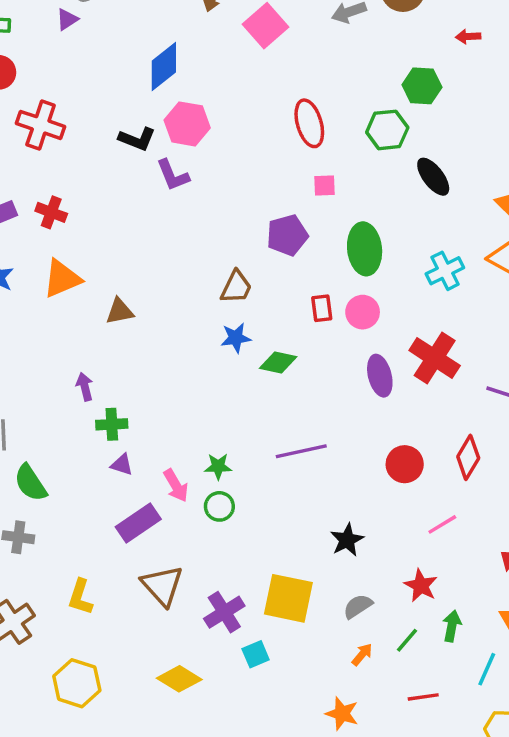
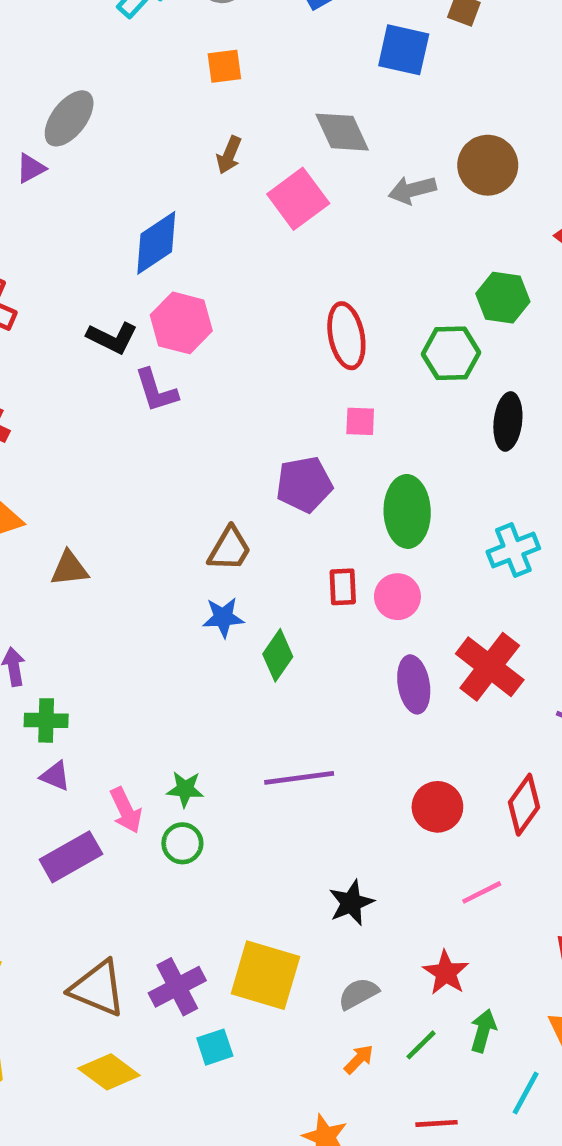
black ellipse: (433, 177) -> (508, 421), turned 39
green diamond: (278, 362) -> (278, 655), turned -72
brown triangle: (162, 586) -> (98, 988), moved, turned -30

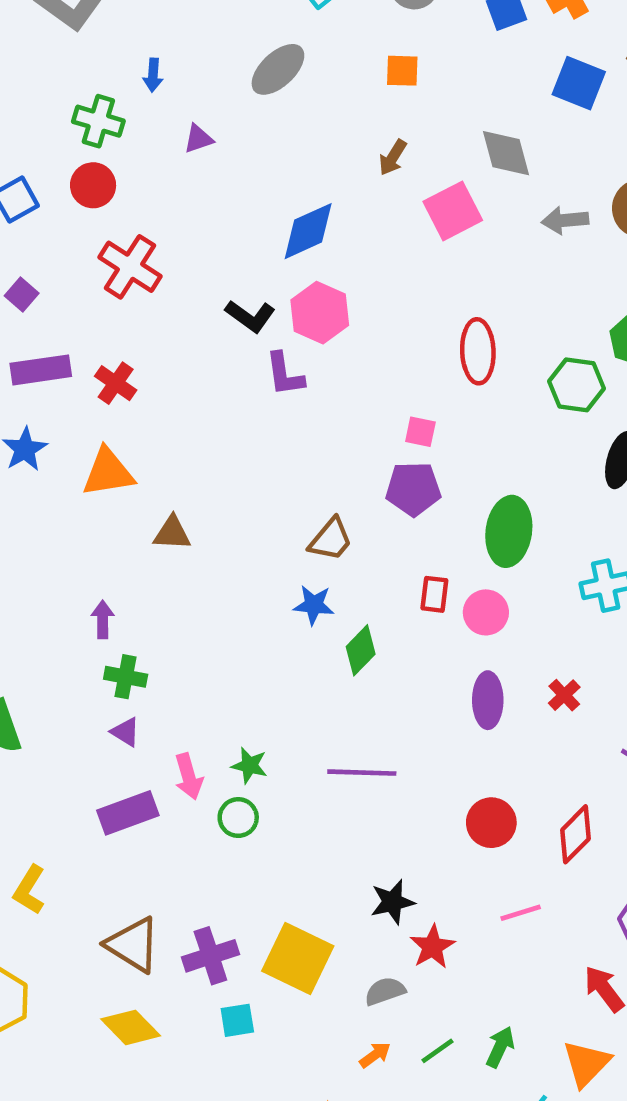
gray ellipse: (69, 118) -> (278, 69), moved
pink square: (360, 421) -> (420, 432), moved
red cross: (490, 667) -> (564, 695), size x0.5
red star: (446, 973) -> (432, 947), moved

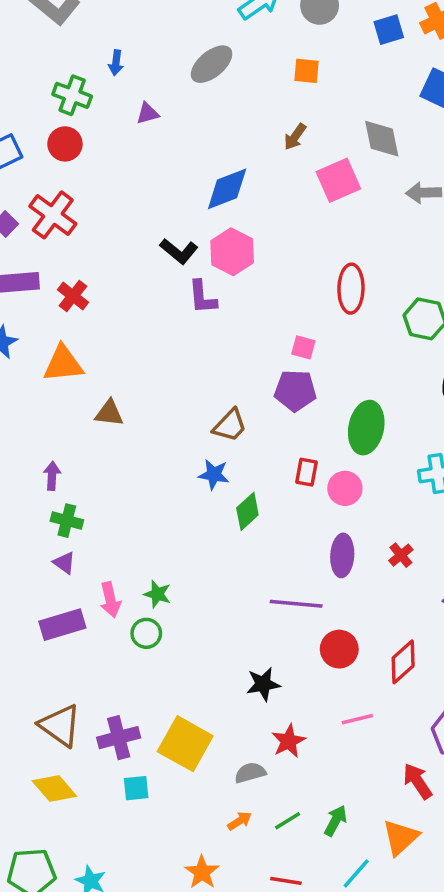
red cross: (130, 267) -> (53, 215), moved
purple line: (362, 773) -> (296, 604), moved
black star: (392, 902) -> (263, 684), moved

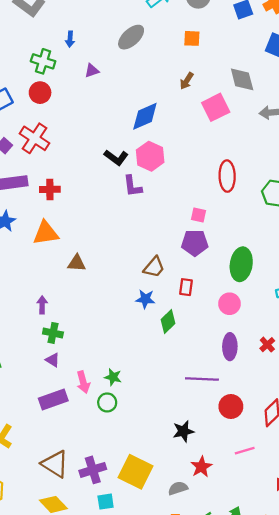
red cross: (73, 296) -> (50, 189), turned -36
red rectangle: (306, 472) -> (186, 287), moved

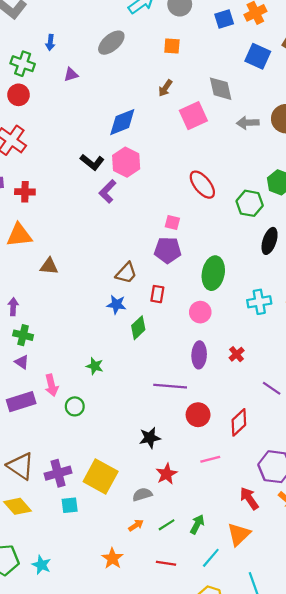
red ellipse: (227, 176) -> (202, 185), turned -40
purple L-shape: (133, 186) -> (108, 191), turned 50
green star: (113, 377) -> (95, 366), moved

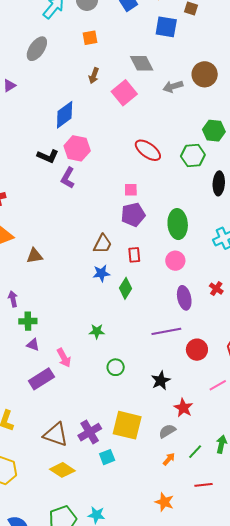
green circle: (75, 406) -> (116, 367), moved
orange star: (112, 558) -> (164, 502), moved

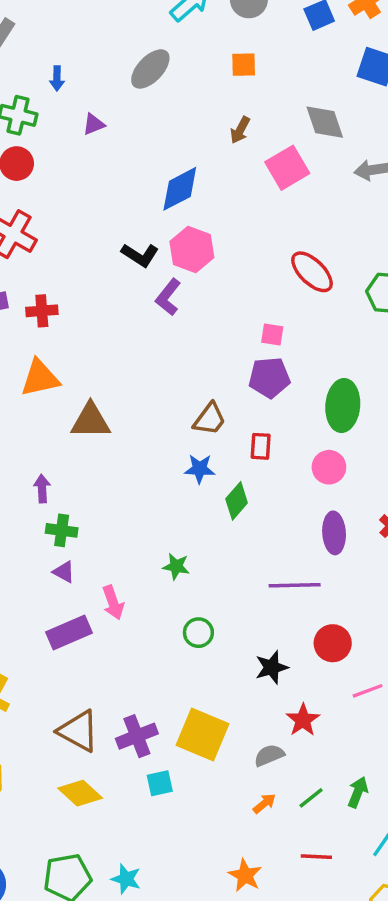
brown triangle: (35, 256) -> (91, 421), size x1.4
red circle: (197, 350) -> (333, 643), moved

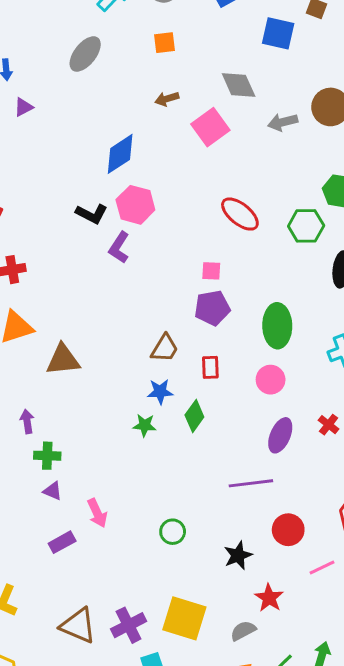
purple triangle: (94, 124) -> (23, 107), moved
brown arrow: (240, 130) -> (167, 99), turned 50
purple ellipse: (334, 533) -> (280, 435), turned 32
green star: (176, 566) -> (145, 425), moved
purple rectangle: (69, 632) -> (62, 542), size x0.7

